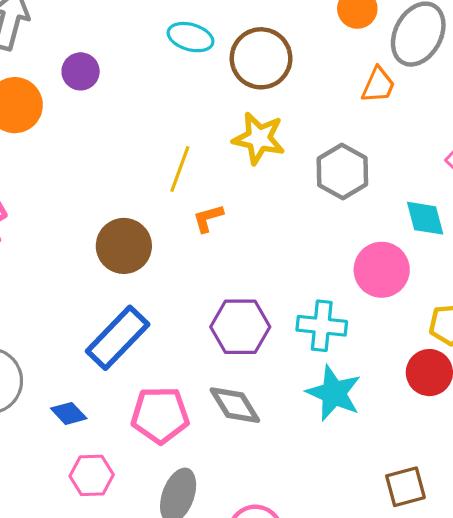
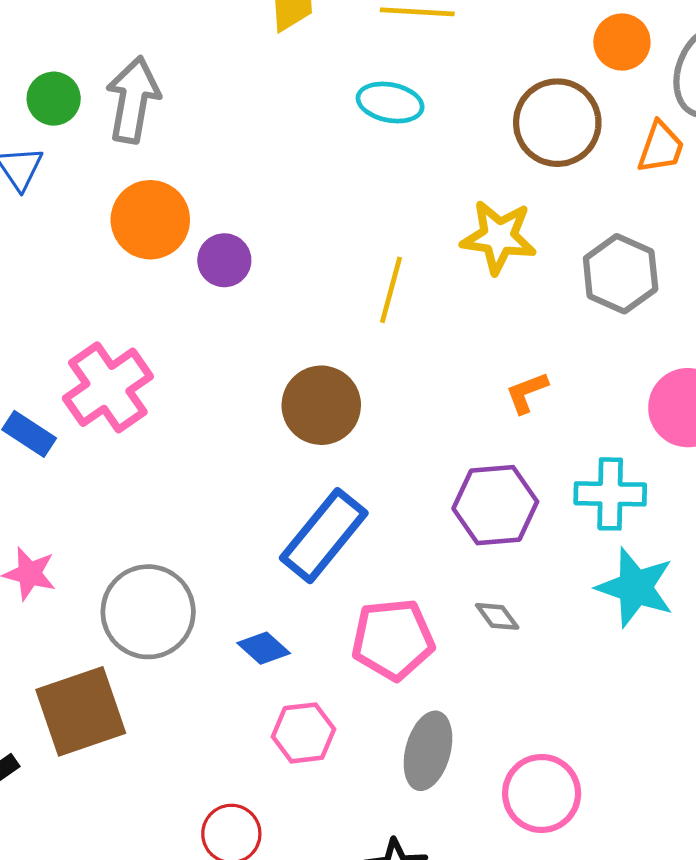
brown circle: (261, 58) -> (557, 123), moved
purple circle: (81, 71) -> (224, 260), moved
orange L-shape: (208, 218) -> (527, 393), moved
gray diamond: (235, 405) -> (497, 616), size x0.6

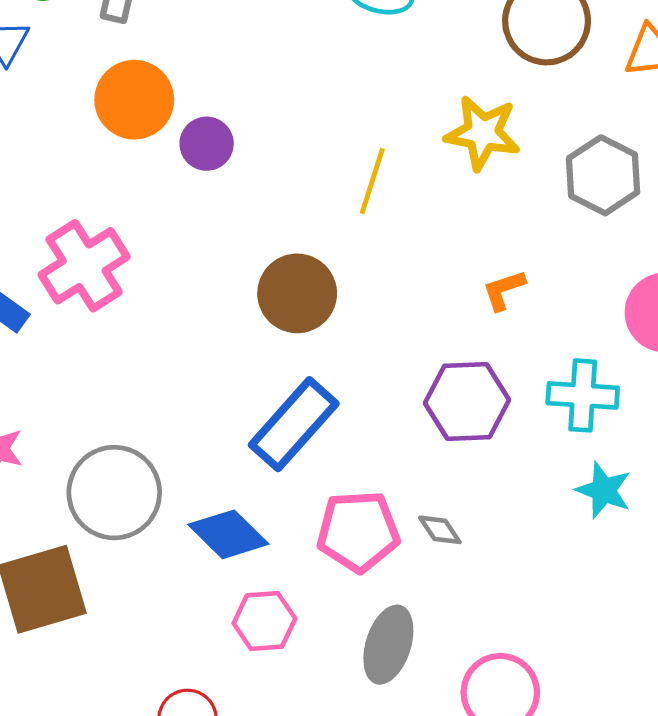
cyan star: (635, 587) -> (604, 490), size x0.7
gray diamond: (497, 616) -> (440, 530), moved
blue diamond: (264, 648) -> (228, 534), size x1.5

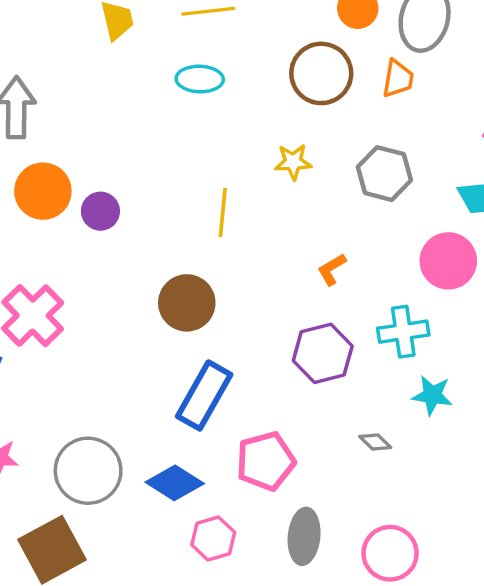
yellow star: (483, 133) -> (293, 162), size x0.7
gray diamond: (440, 530) -> (375, 442), moved

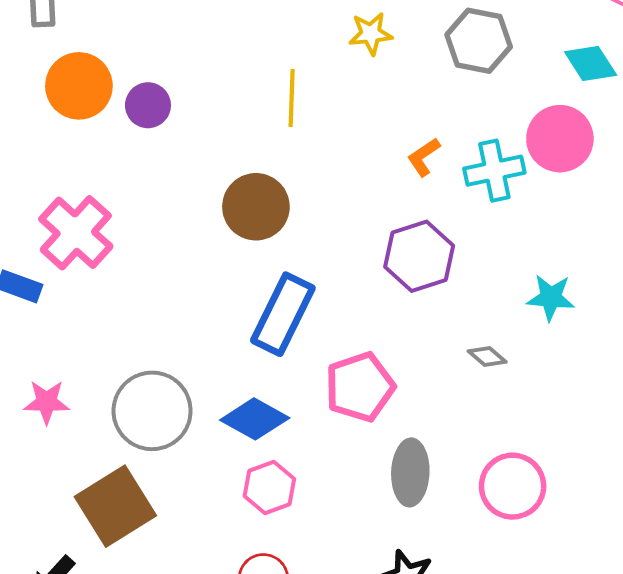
cyan cross: (403, 332) -> (494, 171), moved
pink hexagon: (213, 538) -> (269, 488), moved

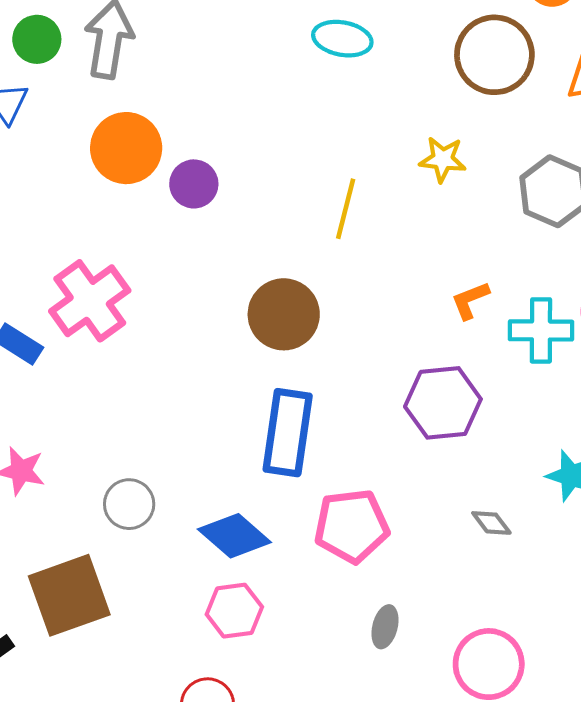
blue rectangle: (283, 314) -> (288, 433), turned -30
gray circle: (152, 411) -> (129, 504), size x0.6
gray ellipse: (410, 472) -> (385, 627), size x0.6

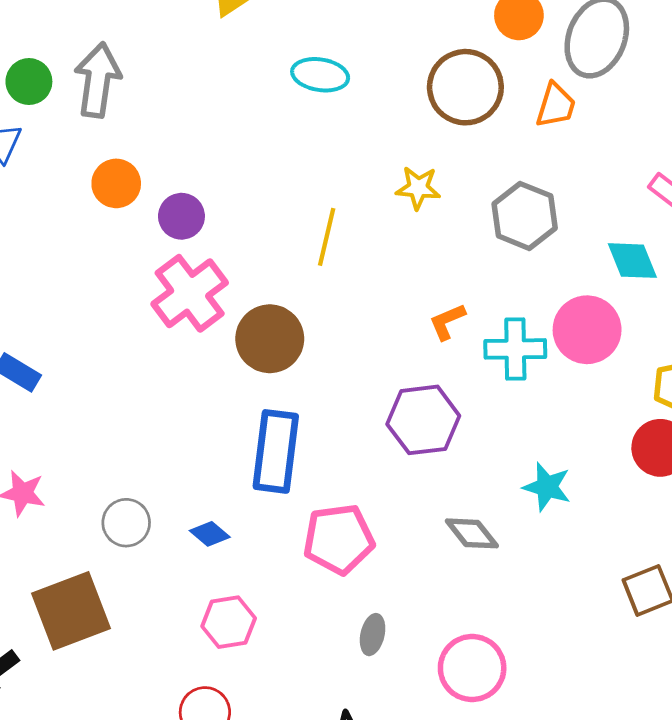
orange circle: (126, 148) -> (116, 183), size x0.7
pink cross: (90, 301) -> (190, 293), moved
gray diamond: (491, 523) -> (472, 533), size x1.4
blue diamond: (234, 536) -> (210, 534), moved, size x0.6

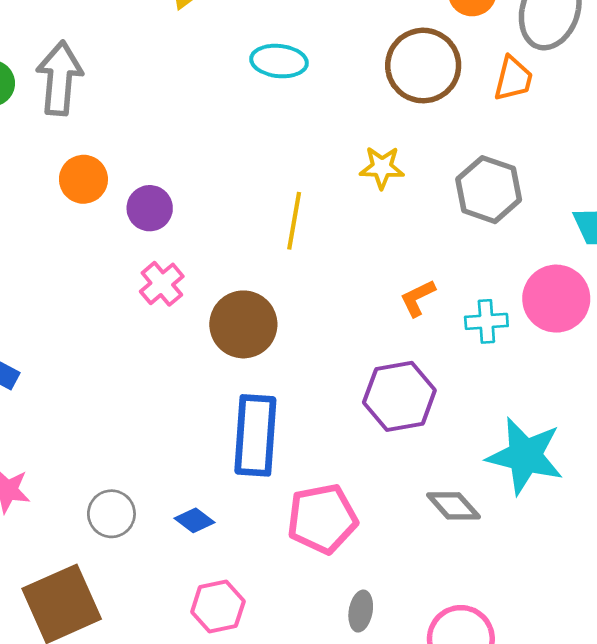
pink cross: (190, 293) -> (162, 284), size x0.6
cyan cross: (515, 349) -> (486, 321), size x0.7
cyan star: (547, 487) -> (525, 456), size x1.6

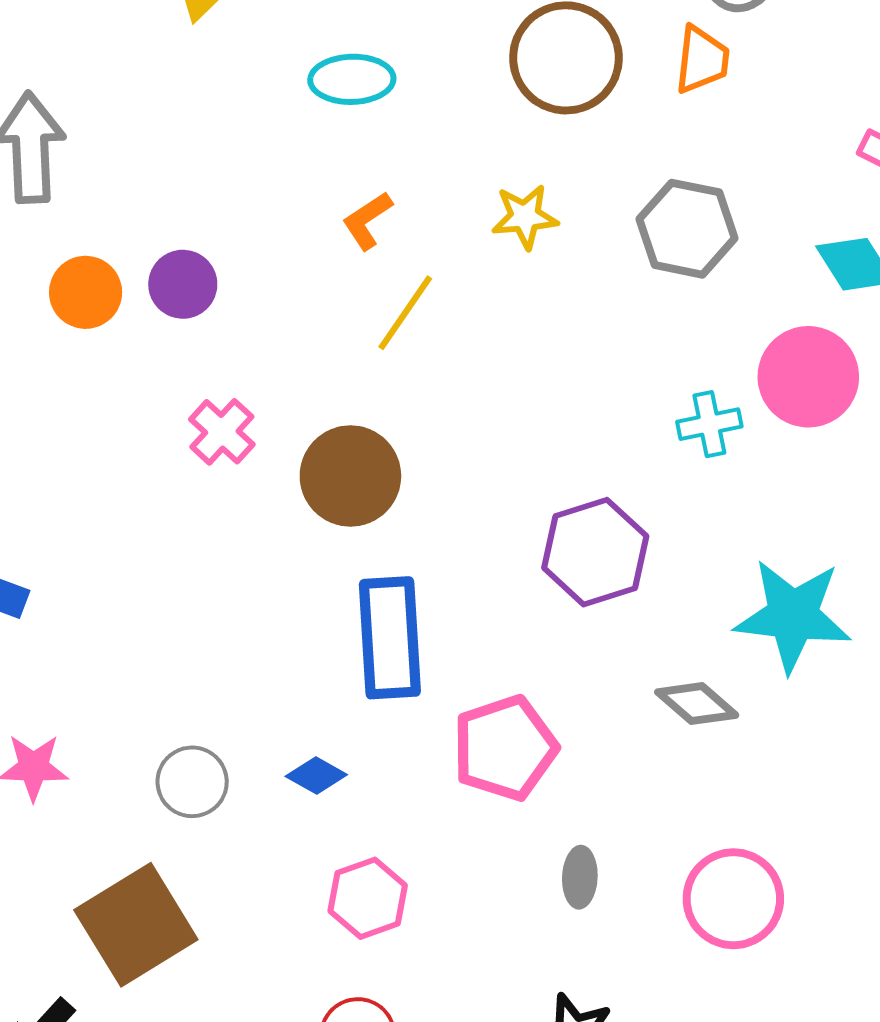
purple circle: (150, 208) -> (183, 284), moved
yellow line: (294, 221) -> (405, 313), turned 32
orange L-shape: (418, 298) -> (367, 221), moved

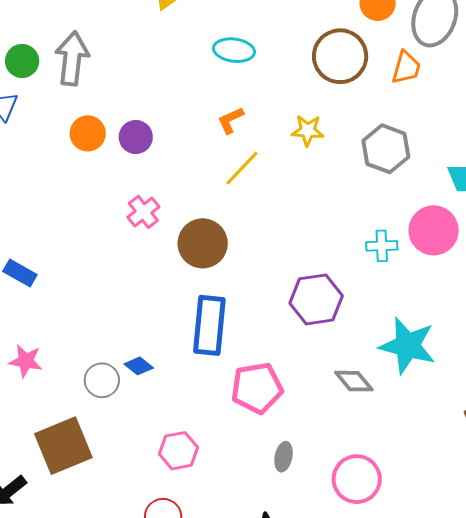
blue diamond: (316, 775) -> (139, 366), moved

